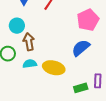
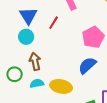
cyan circle: (17, 26) -> (26, 37), moved

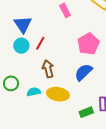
red line: (54, 23) -> (40, 43), moved
brown arrow: (35, 61) -> (48, 69), moved

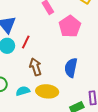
pink pentagon: (88, 44) -> (70, 26), moved
blue semicircle: (83, 72) -> (71, 68), turned -30

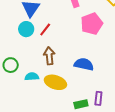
blue semicircle: (71, 68) -> (84, 64), turned 78

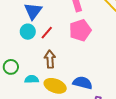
pink pentagon: (92, 24) -> (80, 30), moved
blue semicircle: (84, 64) -> (83, 83), moved

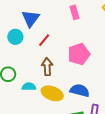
pink pentagon: (80, 30) -> (79, 54), moved
cyan circle: (28, 32) -> (15, 37), moved

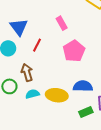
pink rectangle: (75, 12) -> (62, 23), moved
brown arrow: (47, 67) -> (27, 72), moved

